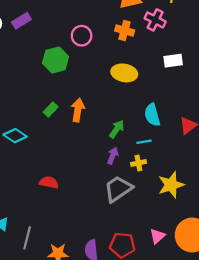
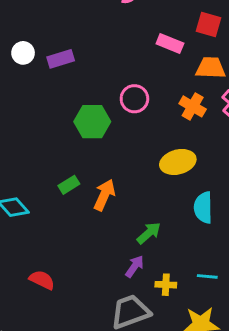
yellow ellipse: (124, 73) -> (178, 162), turned -40
cyan semicircle: (152, 115) -> (203, 208), moved
cyan line: (144, 142) -> (207, 276), moved

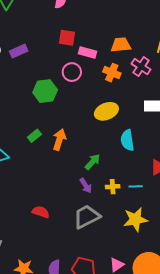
red square: (209, 24) -> (67, 38), moved
pink rectangle: (170, 44) -> (88, 53), moved
purple arrow: (135, 266) -> (86, 186), turned 119
red semicircle: (42, 280) -> (41, 212), moved
yellow cross: (166, 285) -> (113, 187), moved

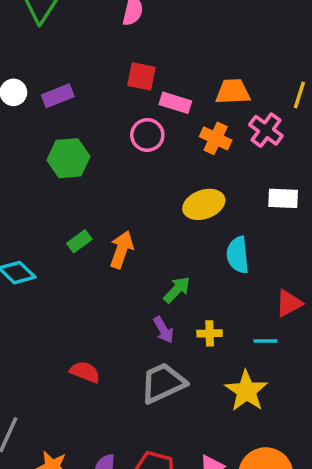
green hexagon: (45, 91) -> (68, 158), moved
cyan line: (136, 186) -> (266, 341), moved
yellow star: (135, 219) -> (246, 391), turned -30

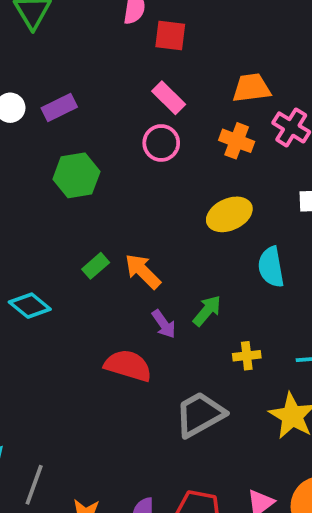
red square: (141, 76) -> (170, 35), moved
pink rectangle: (175, 103) -> (169, 98), moved, turned 32
orange arrow: (122, 250) -> (143, 271), turned -60
purple arrow: (164, 330) -> (164, 324), moved
red semicircle: (85, 372) -> (128, 366), moved, size x1.4

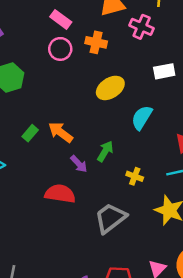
orange cross: (237, 141) -> (96, 42), moved
cyan semicircle: (271, 267) -> (142, 118), turned 50
yellow cross: (247, 356) -> (135, 176), turned 35

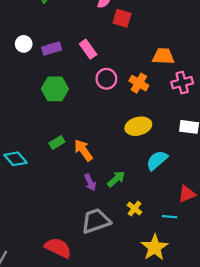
pink rectangle: (61, 19) -> (88, 49), moved
pink cross: (142, 27) -> (182, 83), turned 35
red semicircle: (60, 194) -> (58, 248), moved
gray trapezoid: (110, 218) -> (96, 221), moved

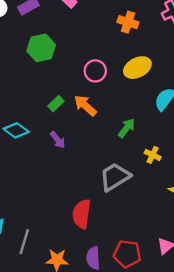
pink circle: (106, 79) -> (95, 71), moved
purple arrow: (90, 182) -> (58, 140), moved
red semicircle: (58, 248) -> (82, 214), turned -96

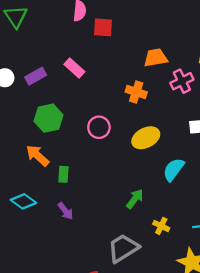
pink circle: (95, 71) -> (99, 127), moved
green rectangle: (56, 104) -> (63, 174), turned -42
orange arrow: (85, 106) -> (38, 156), moved

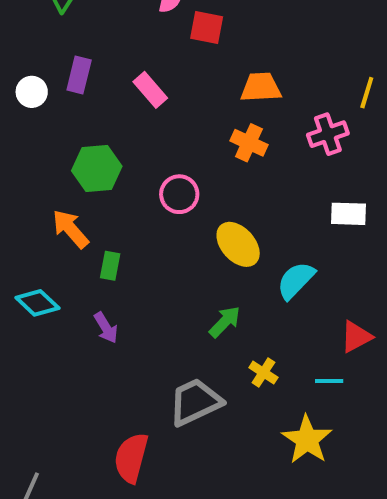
orange trapezoid: (156, 58) -> (261, 87), moved
purple rectangle: (36, 76) -> (79, 75), moved, turned -54
yellow ellipse: (146, 138) -> (238, 244), moved, turned 68

